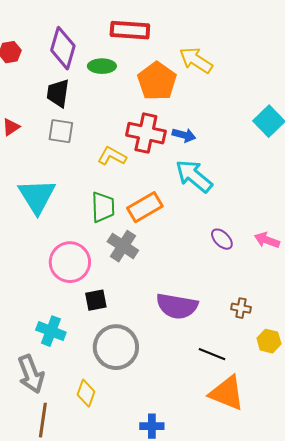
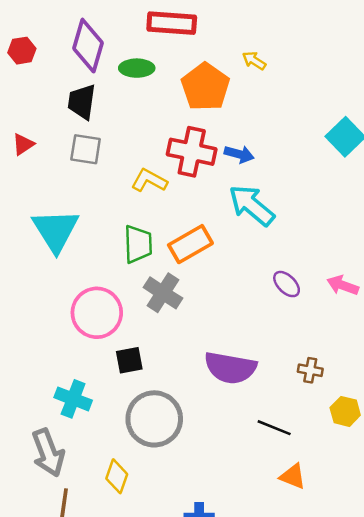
yellow arrow: (196, 60) -> (254, 61), size x0.6
orange triangle: (227, 393) -> (293, 476), size x0.6

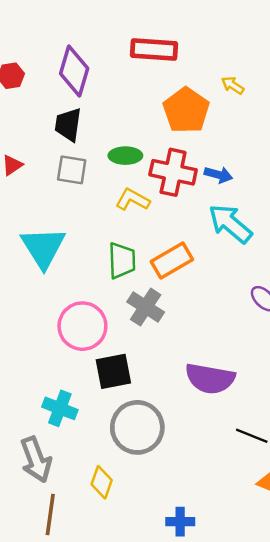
green ellipse: (137, 68) -> (125, 156), moved
black square: (129, 360) -> (113, 371), size x1.4

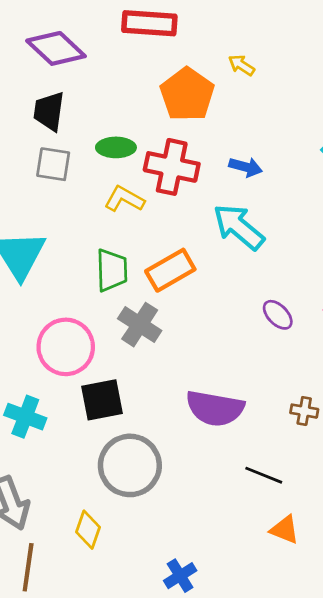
purple diamond: (74, 71) -> (56, 48), turned -63
blue arrow: (218, 175) -> (246, 167), moved
cyan cross: (60, 408) -> (25, 417), moved
blue cross: (180, 522) -> (180, 576), turned -32

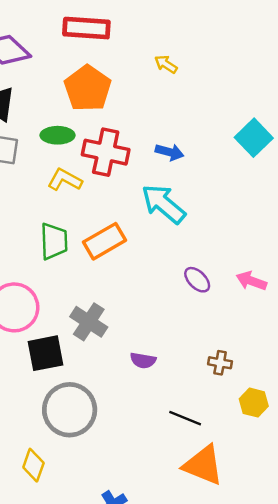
orange pentagon: (187, 94) -> (88, 88), moved
gray cross: (140, 325) -> (89, 322), moved
purple semicircle: (215, 408) -> (143, 360), size x0.5
orange triangle: (285, 530) -> (203, 465), size x1.6

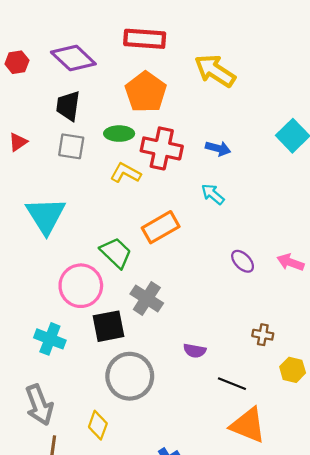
yellow arrow: (166, 64) -> (215, 71), size x2.0
cyan arrow: (163, 204) -> (213, 194), size x0.6
green trapezoid: (54, 241) -> (116, 253), moved, turned -44
purple semicircle: (143, 360) -> (195, 351), moved

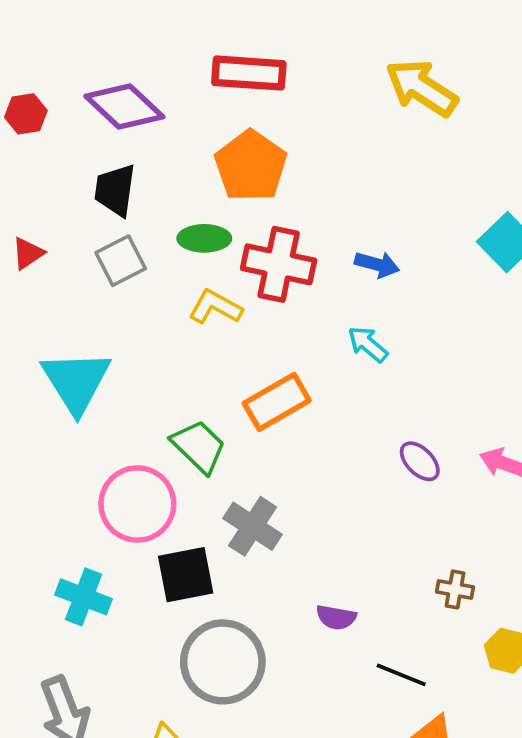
yellow arrow: (215, 71) -> (422, 88), moved
gray square: (71, 146) -> (121, 261), turned -36

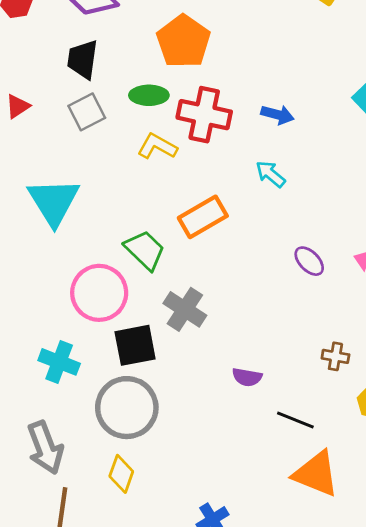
gray circle: (223, 662) -> (127, 408), moved

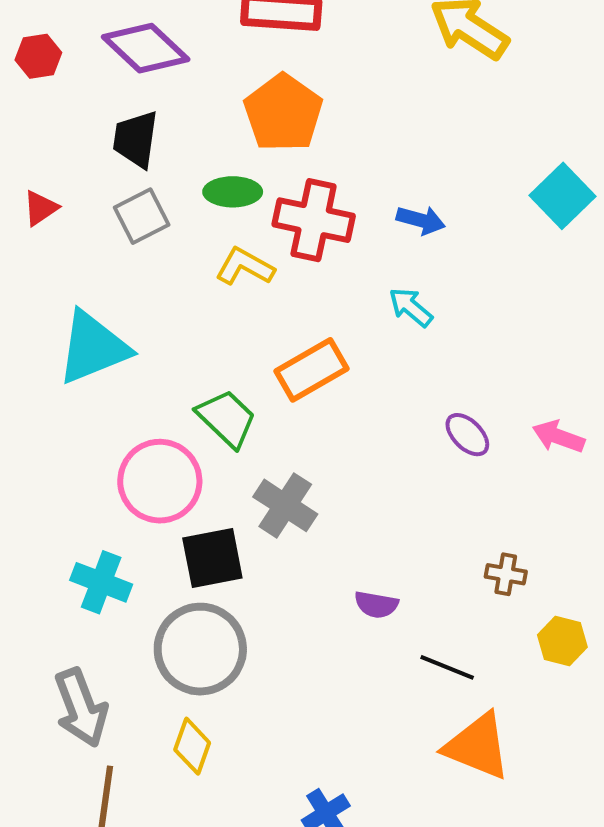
cyan triangle: (54, 202) -> (93, 348), turned 40

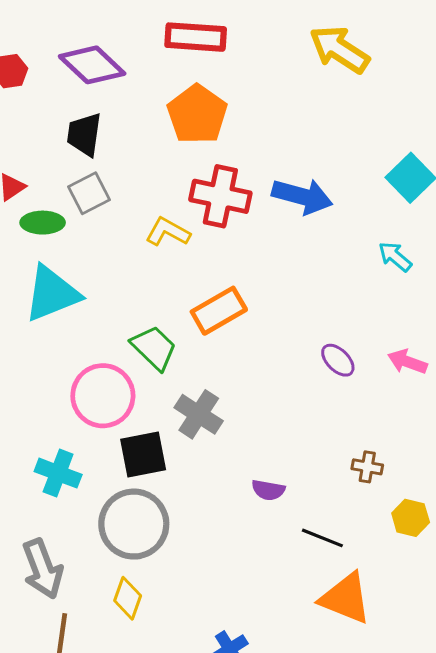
green ellipse: (233, 192) -> (43, 223), moved
blue arrow: (421, 220) -> (302, 196), size x1.6
cyan arrow: (411, 307) -> (395, 257), moved

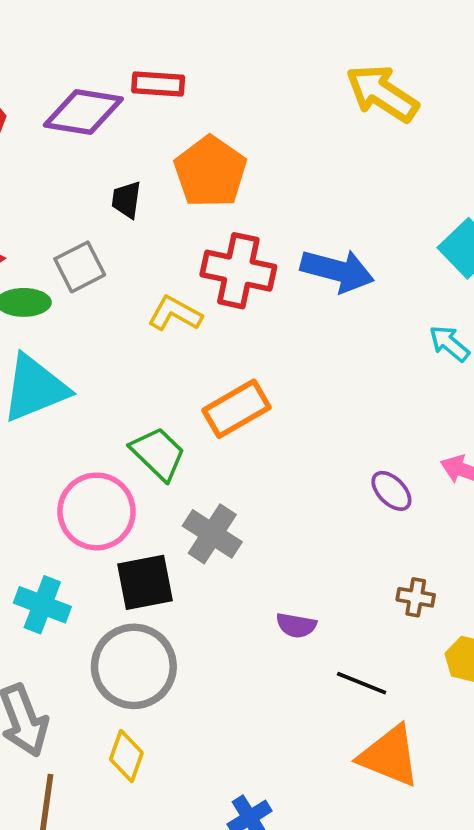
red rectangle: (196, 37) -> (158, 84), moved, size x0.7
purple diamond: (92, 65) -> (83, 112), turned -34
black trapezoid: (84, 134) -> (126, 200), moved, size x0.7
purple ellipse: (338, 360) -> (391, 491), moved

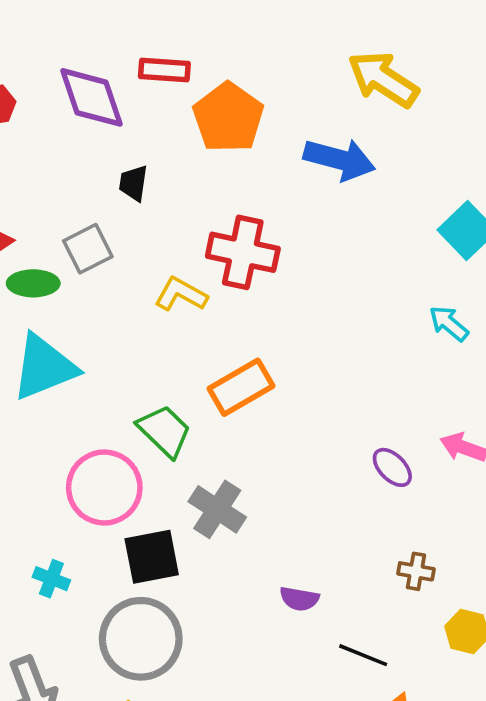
purple diamond: (83, 112) -> (92, 97), turned 62
orange pentagon: (210, 172) -> (228, 117), moved
blue arrow: (337, 271) -> (339, 159), moved
cyan cross: (42, 605) -> (51, 579), size x0.7

